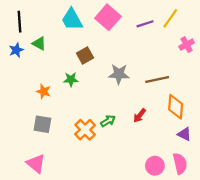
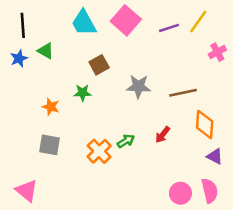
pink triangle: (36, 164) -> (27, 191), moved

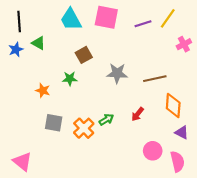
pink square: (126, 20) -> (106, 17), turned -30
gray square: (49, 145) -> (54, 123), moved
pink circle: (180, 193) -> (153, 151), moved

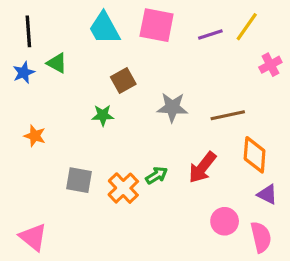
orange star: (43, 90) -> (35, 136), moved
red arrow: (138, 114) -> (202, 167), size x1.5

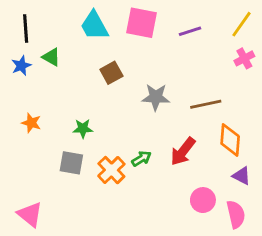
yellow line: (247, 27) -> (242, 24), moved
green star: (103, 115) -> (83, 129), moved

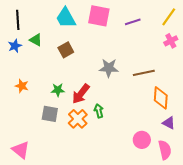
brown square: (111, 73) -> (66, 50), moved
red arrow: (183, 151) -> (81, 94), moved
green arrow: (141, 159) -> (99, 111), turned -72

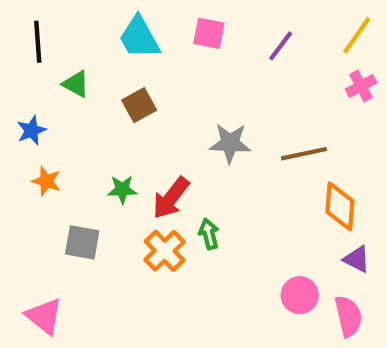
pink square: (99, 16) -> (209, 33), size x0.7
purple line: (133, 22) -> (281, 46), turned -35
blue star: (15, 46) -> (31, 130), moved
gray square: (50, 114) -> (82, 242), moved

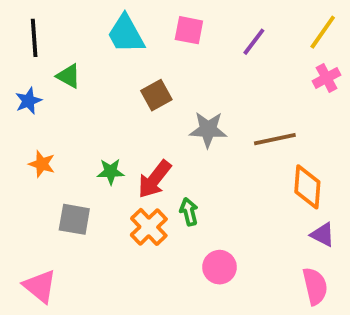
brown square: (139, 105) -> (156, 95), moved
blue star: (31, 130) -> (28, 101), moved
pink circle: (300, 295) -> (219, 267), moved

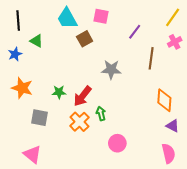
purple line: (254, 42) -> (135, 32), moved
brown square: (156, 95) -> (85, 39), moved
brown line: (275, 139) -> (151, 58), moved, turned -70
orange star: (42, 164) -> (22, 88), size x1.5
pink triangle: (40, 286) -> (32, 154), moved

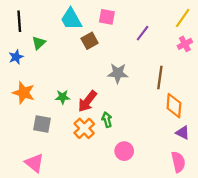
green triangle: (36, 41) -> (39, 43), turned 48
brown line: (151, 58) -> (160, 77), moved

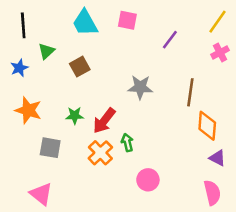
brown square: (90, 41) -> (80, 67), moved

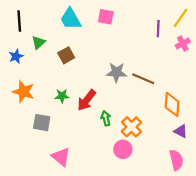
purple line: (170, 40) -> (158, 29), moved, turned -35
brown line: (190, 92) -> (143, 79), moved, turned -75
orange cross: (100, 153) -> (131, 127), moved
pink triangle: (41, 194) -> (61, 157), moved

